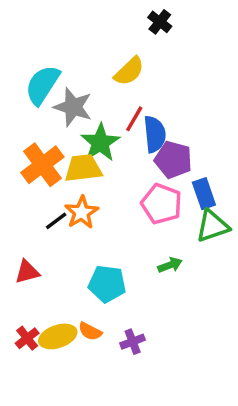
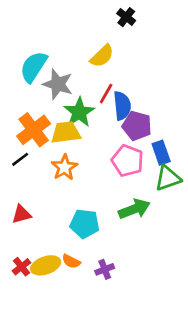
black line: (56, 221) -> (20, 159), moved
green arrow: (170, 265) -> (134, 209), size x1.6

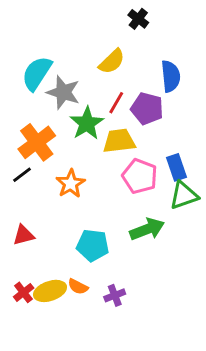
blue semicircle: (122, 106) -> (171, 76), moved
purple pentagon: (137, 126) -> (147, 109), moved
yellow trapezoid: (66, 132) -> (119, 141), moved

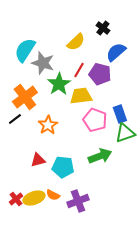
black cross: (138, 19) -> (103, 28), moved
blue semicircle: (171, 76) -> (116, 52), turned -125
red triangle: (24, 235) -> (38, 160), moved
purple cross: (115, 295) -> (78, 201), size x1.5

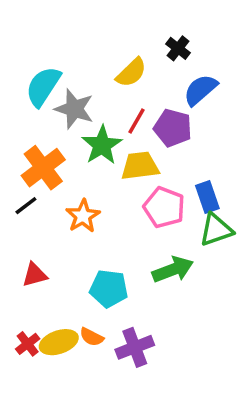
red triangle: (38, 160) -> (35, 275), moved

